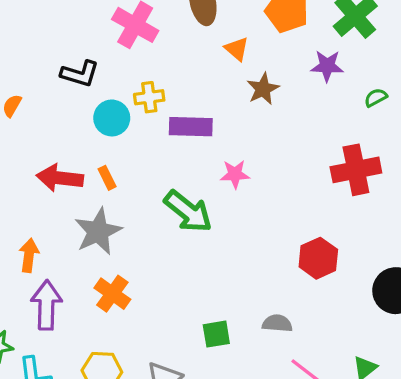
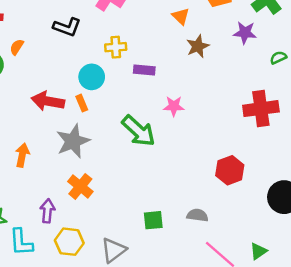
cyan circle: (112, 118) -> (92, 77), moved
purple rectangle: (191, 127) -> (144, 70), size x0.7
purple arrow: (46, 305) -> (47, 211), moved, size x0.7

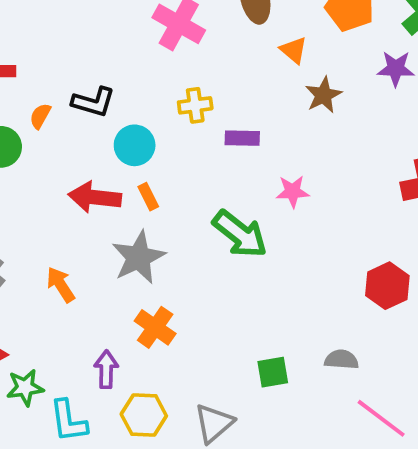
black L-shape: (67, 27) -> (93, 102), moved
cyan circle: (92, 77) -> (135, 145), moved
orange arrow: (22, 155) -> (61, 285), turned -40

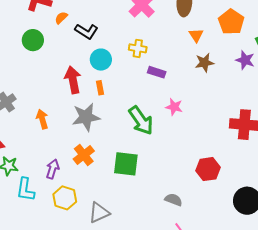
orange semicircle: (40, 116) -> (61, 18), moved
red arrow: (95, 197) -> (73, 80), turned 56
green square: (273, 372) -> (126, 164), moved, size x1.5

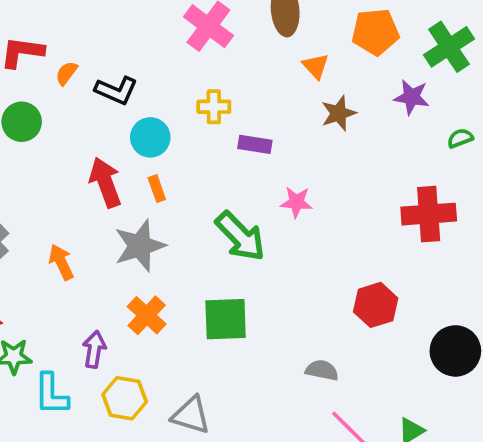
orange pentagon: (231, 22) -> (375, 32), turned -30
gray triangle: (99, 213) -> (191, 415), turned 50

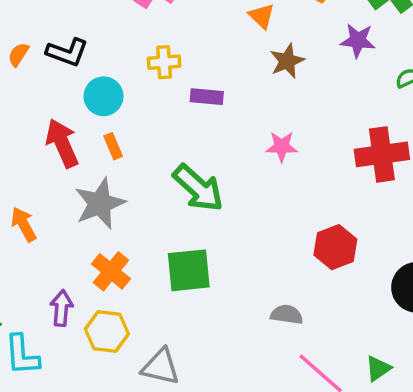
orange semicircle: (66, 73) -> (18, 55), moved
pink star: (296, 202) -> (282, 147), moved
yellow hexagon: (125, 398) -> (107, 331), moved

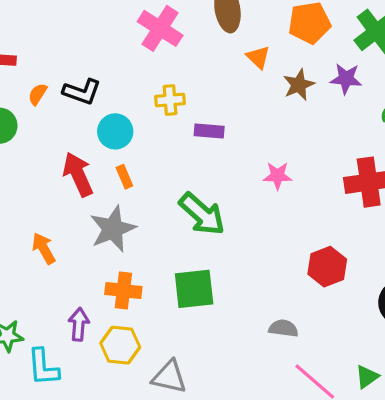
brown star: (287, 61) -> (299, 85), moved
orange cross: (111, 271) -> (123, 290), turned -32

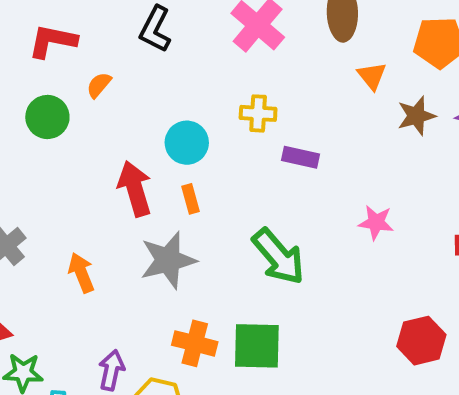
black L-shape: (82, 92) -> (155, 29), moved, turned 90
orange cross: (123, 290) -> (195, 343), moved

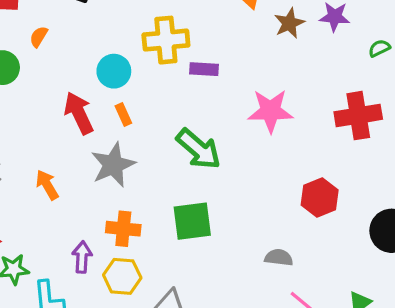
yellow cross: (258, 113) -> (166, 40), size x1.6
pink star: (376, 222) -> (270, 111), size x1.6
orange cross: (195, 343) -> (123, 229), moved

